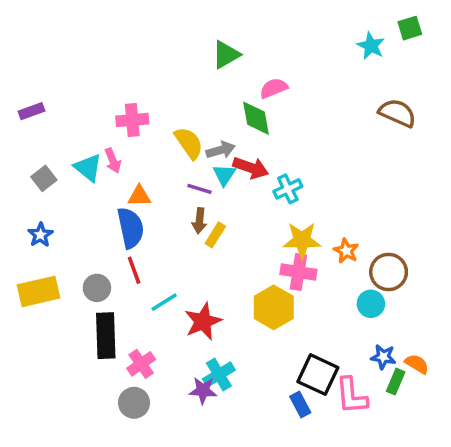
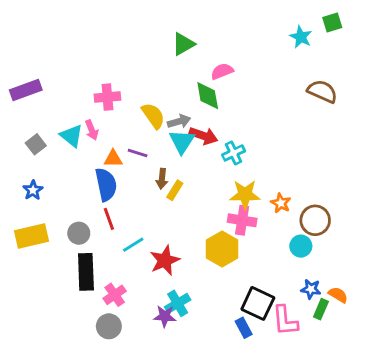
purple rectangle: (32, 111) -> (26, 90), size x1.5
cyan triangle: (224, 175) -> (182, 142), size x1.4
purple line: (199, 189) -> (138, 153), moved

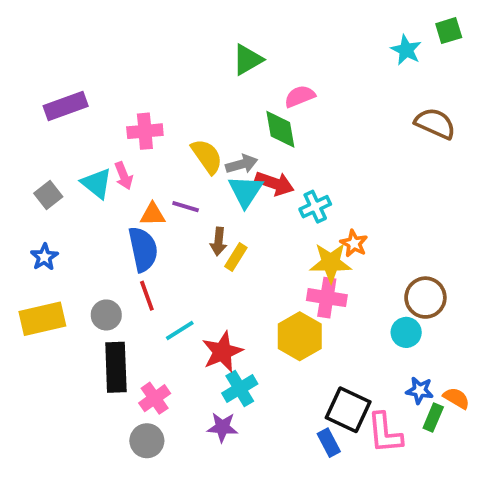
purple rectangle: (26, 90) -> (66, 106), moved
orange star: (281, 203) -> (354, 243), moved
cyan cross: (178, 303) -> (240, 388), moved

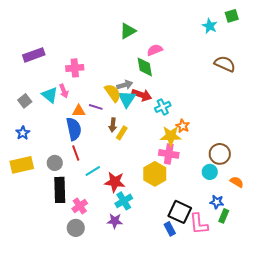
yellow semicircle: (207, 156) -> (113, 93), moved
red star: (222, 352) -> (115, 182), turned 30
orange semicircle: (456, 398) -> (237, 182), moved

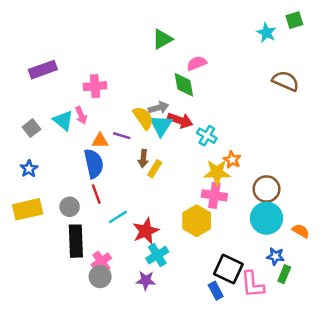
cyan cross: (163, 107) -> (207, 136), turned -35
brown circle: (220, 154) -> (266, 189), moved
cyan circle: (210, 172) -> (266, 218), size x1.6
red star: (115, 182) -> (146, 231), turned -30
gray circle: (76, 228) -> (100, 277), moved

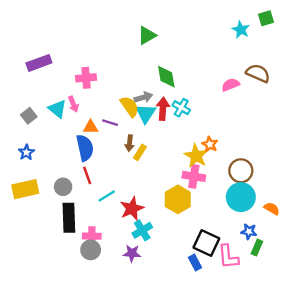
pink semicircle: (197, 63) -> (231, 85), moved
red arrow: (180, 120) -> (163, 109), turned -105
cyan cross: (207, 136) -> (181, 108), moved
yellow star: (217, 172) -> (196, 156), turned 30
pink cross: (101, 261) -> (92, 236), turned 36

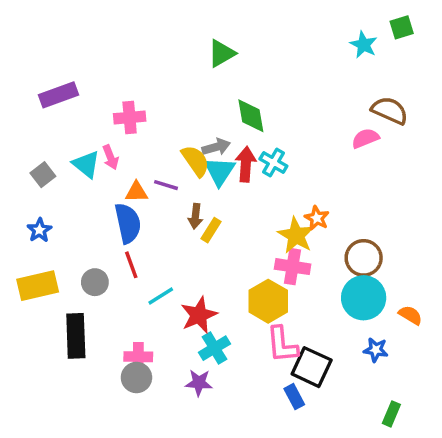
pink semicircle: (231, 85) -> (365, 138), moved
black rectangle: (69, 218) -> (76, 336), moved
green rectangle: (257, 248) -> (391, 414), moved
pink L-shape: (228, 257) -> (282, 345), moved

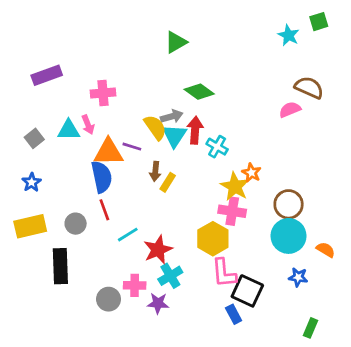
green diamond: (251, 116) -> (199, 92), turned -44
cyan cross: (273, 163) -> (217, 147), moved
cyan triangle: (86, 164) -> (69, 130), turned -40
orange triangle: (136, 192) -> (109, 152), size x1.6
pink cross: (138, 357) -> (135, 285), moved

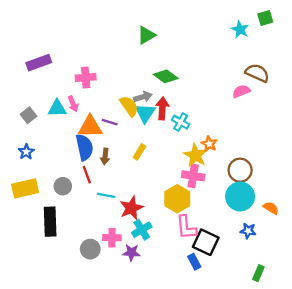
brown arrow: (155, 171) -> (105, 156), moved
cyan line: (128, 235) -> (106, 195), turned 42

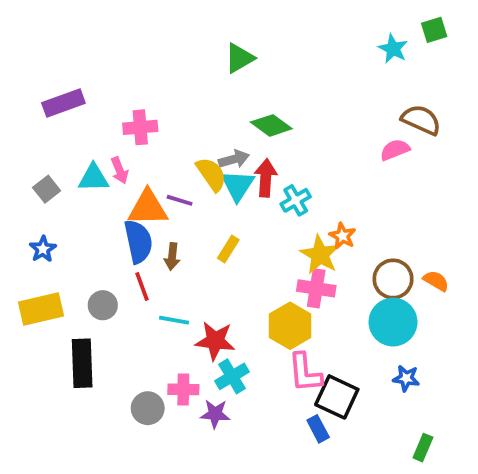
cyan cross: (181, 122) -> (296, 200), turned 30
red star: (131, 208) -> (215, 341), turned 30
orange semicircle: (271, 208) -> (436, 281), moved

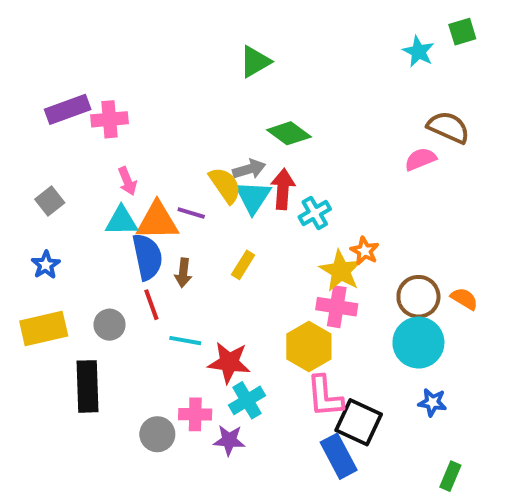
pink cross: (140, 127) -> (110, 119), moved
cyan triangle: (93, 178) -> (121, 221), moved
blue rectangle: (318, 429) -> (339, 456), size x1.5

